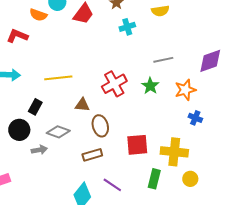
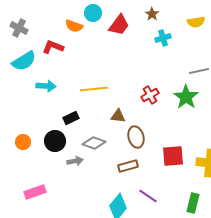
red cross: (114, 84) -> (150, 95), size x0.7
green star: (150, 86) -> (186, 97), size x1.4
black rectangle: (35, 107) -> (71, 118), turned 35
green rectangle: (154, 179) -> (193, 203), moved

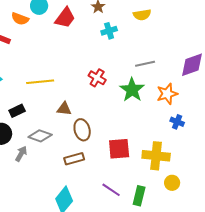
red cross: (150, 95) -> (97, 78), moved, turned -30
gray arrow: (75, 161) -> (21, 154), turned -49
purple line: (148, 196) -> (111, 190), moved

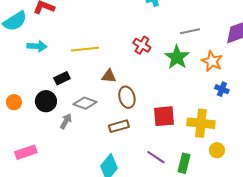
orange star: (167, 94) -> (212, 61), turned -30

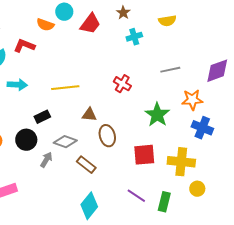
green star: (177, 57) -> (157, 115), moved
orange star: (212, 61) -> (192, 100), turned -30
blue cross: (222, 89) -> (202, 128), size x1.5
brown rectangle: (119, 126) -> (86, 165), moved, turned 54

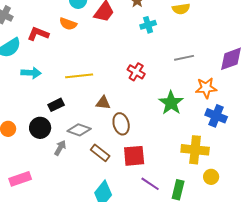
orange semicircle: (45, 25) -> (68, 24), moved
red square: (144, 155) -> (134, 156), moved

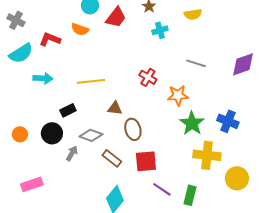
gray line: (184, 58) -> (196, 63), turned 30
orange star: (206, 88) -> (178, 95), moved
green star: (171, 103) -> (192, 123), moved
yellow circle: (211, 177) -> (237, 178), moved, size x1.5

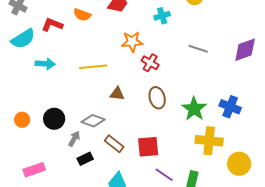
orange star: (178, 95) -> (132, 42), moved
black rectangle: (68, 110) -> (85, 159), moved
brown ellipse: (133, 129) -> (157, 98), moved

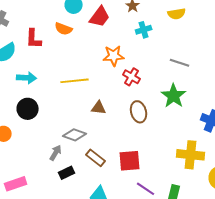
red L-shape: (52, 25) -> (34, 39), turned -110
green star: (194, 109) -> (174, 96), moved
black circle: (54, 119) -> (28, 109), moved

